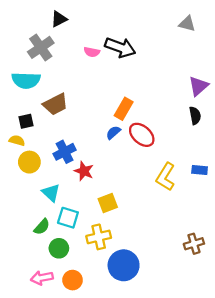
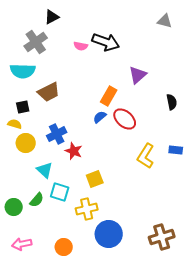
purple triangle: (198, 86) -> (138, 75), moved
brown cross: (194, 244) -> (162, 237), moved, size x1.4
green circle: (59, 248) -> (14, 207), moved
pink arrow: (42, 278) -> (22, 244), moved

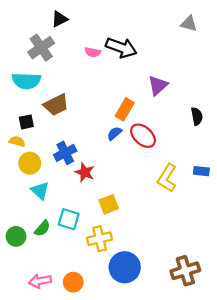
cyan triangle: (45, 170) -> (40, 191), moved
pink arrow: (22, 244) -> (40, 281), moved

